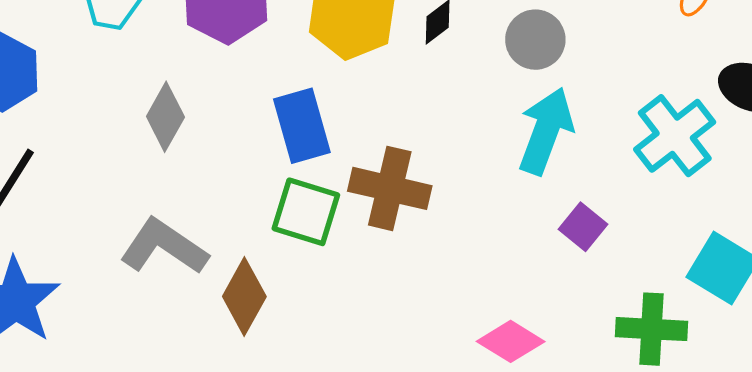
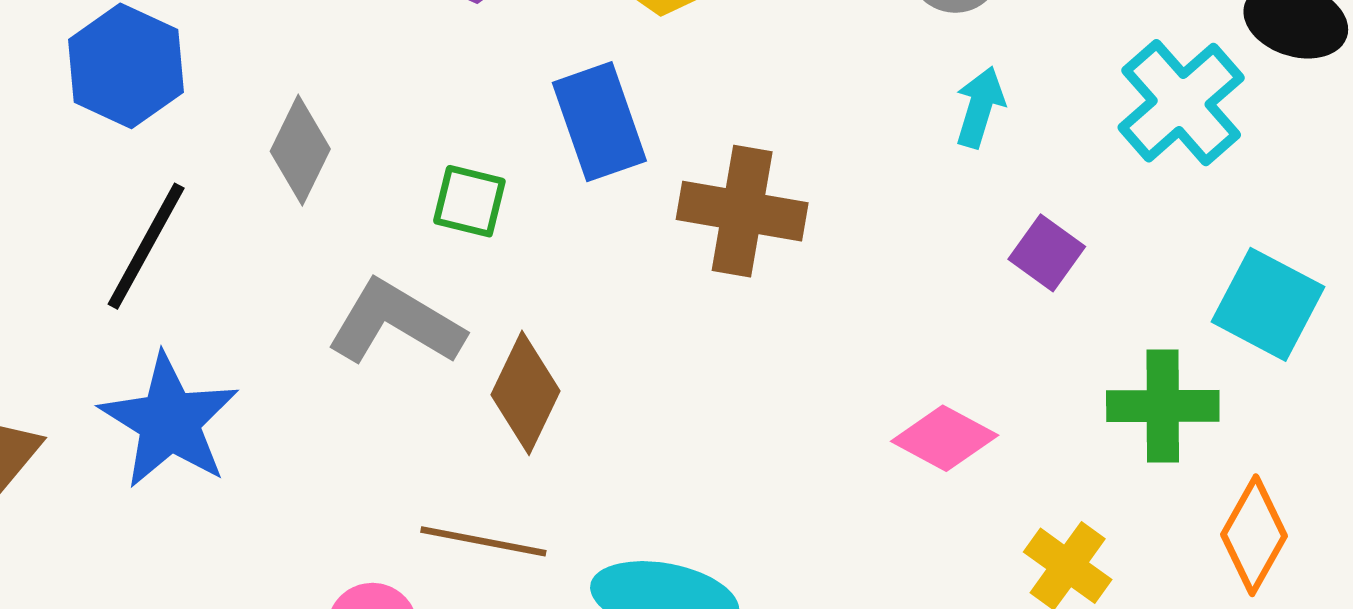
gray diamond: (165, 117) -> (300, 150), moved
cyan arrow: (546, 131) -> (980, 107), size x0.6
green square: (306, 212) -> (469, 201), moved, size x0.7

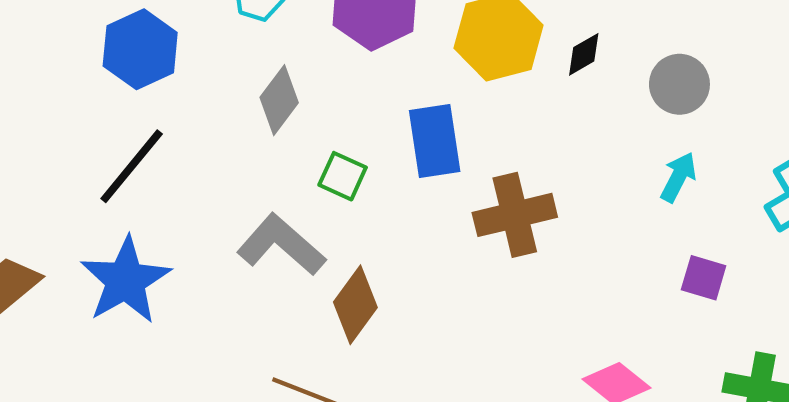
gray diamond: (300, 150) -> (279, 100), moved
brown cross: (742, 211) -> (515, 215), turned -34
purple square: (1047, 253) -> (704, 278), turned -30

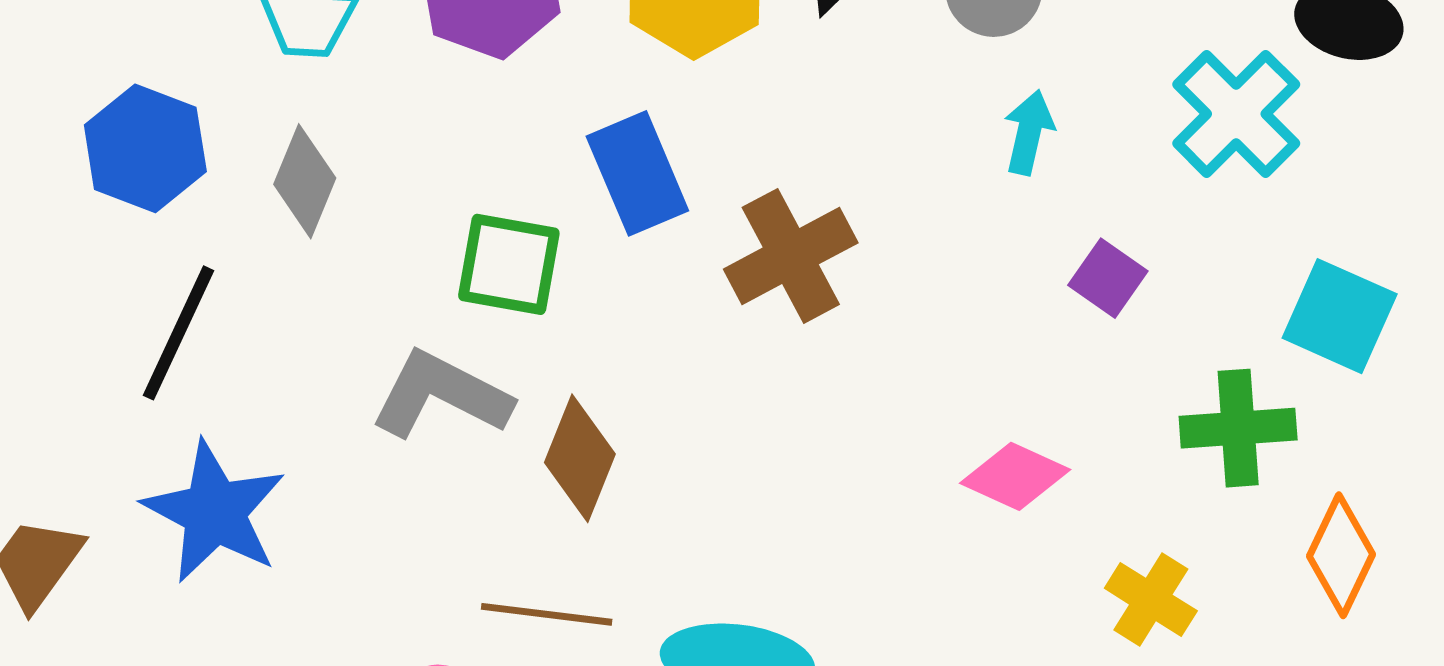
gray diamond: (279, 100) -> (305, 181), moved
green square: (343, 176) -> (509, 264), size x1.4
purple square: (704, 278) -> (1108, 278), turned 33

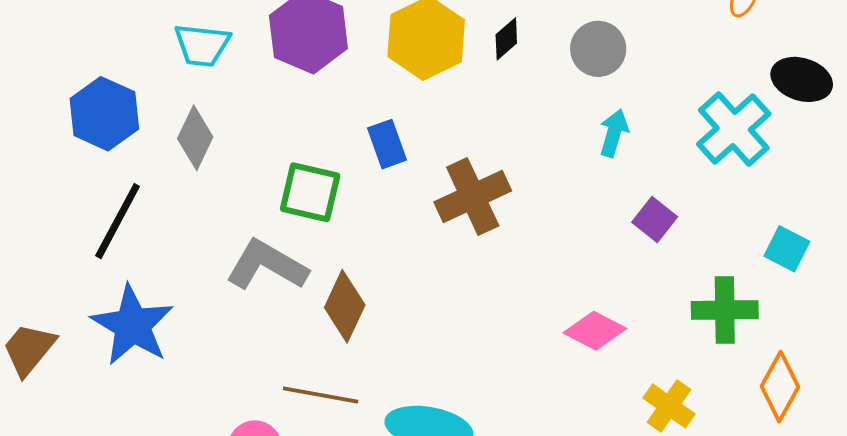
blue rectangle: (637, 173) -> (387, 144), size x0.7
cyan square: (1340, 316) -> (787, 249), size x0.7

